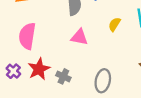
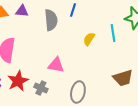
pink triangle: (79, 37) -> (56, 65), moved

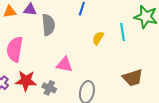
gray semicircle: (51, 20) -> (48, 25), moved
red star: (18, 81) -> (26, 81), turned 30

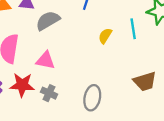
gray semicircle: (48, 25) -> (48, 21), turned -115
pink triangle: (65, 65) -> (45, 60), moved

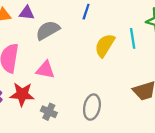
yellow semicircle: (105, 36) -> (105, 45), size x1.5
gray cross: (49, 93) -> (49, 112), moved

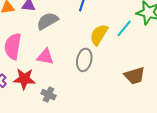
cyan line: (133, 38) -> (124, 28), turned 48
gray ellipse: (92, 107) -> (84, 60), moved

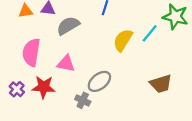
gray ellipse: (84, 60) -> (99, 81), moved, turned 40
gray cross: (48, 95) -> (83, 100), moved

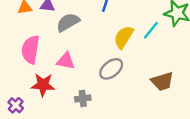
gray ellipse: (99, 81) -> (111, 69), moved
purple cross: (17, 89) -> (16, 105), moved
gray cross: (83, 100) -> (83, 98), turned -32

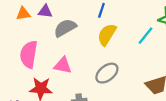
yellow semicircle: (124, 37) -> (107, 35), moved

